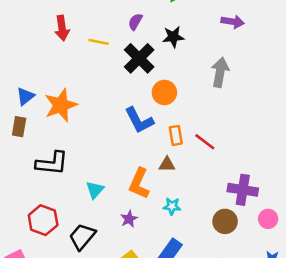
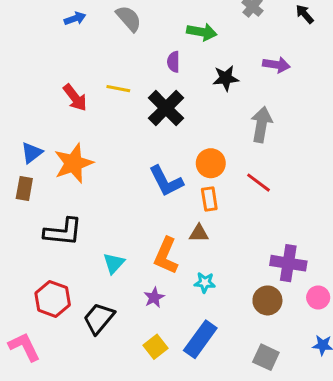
purple semicircle: (135, 22) -> (173, 62), moved, turned -30
red arrow: (62, 28) -> (75, 98), moved, turned -30
black star: (173, 37) -> (226, 78), moved
orange circle: (164, 92) -> (211, 163), moved
red line: (205, 142) -> (258, 183), moved

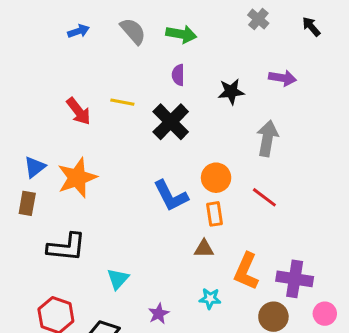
green arrow: (202, 32) -> (181, 34), moved
orange L-shape: (166, 256) -> (246, 271), moved

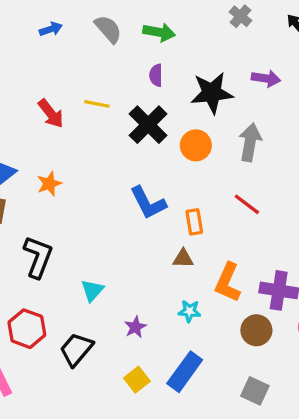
black star: (231, 92) -> (212, 93), size x1.5
orange star: (77, 178) -> (49, 184), size x0.6
orange circle: (216, 178) -> (196, 145), moved
black L-shape: (66, 247) -> (38, 257), turned -75

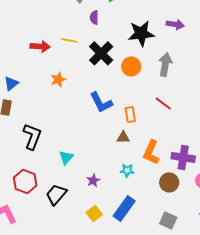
purple semicircle: (156, 75) -> (94, 17), moved
red arrow: (51, 113) -> (40, 46), turned -48
orange star: (49, 184) -> (58, 79), moved

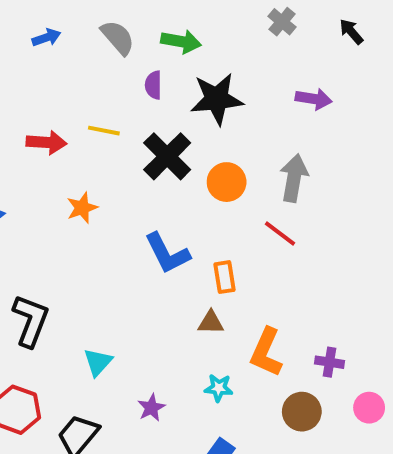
black star: (141, 33) -> (217, 99), moved
red line: (163, 103) -> (280, 233), moved
purple cross: (183, 157) -> (329, 362), size x0.6

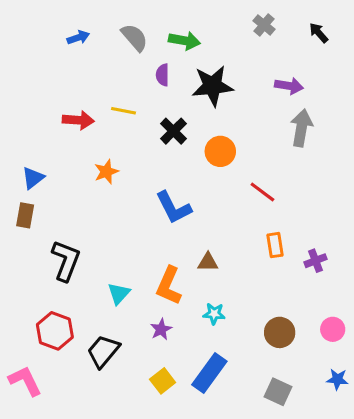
black cross: (167, 156) -> (173, 131), size x0.7
gray arrow: (294, 178) -> (301, 128), moved
orange rectangle: (225, 277) -> (275, 245), moved
orange L-shape: (266, 352) -> (169, 286), moved
purple cross: (329, 362) -> (316, 261), moved, turned -30

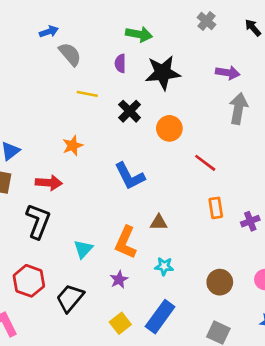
gray semicircle: (134, 37) -> (70, 54), moved
red arrow: (78, 120) -> (49, 183), moved

